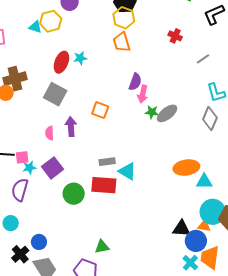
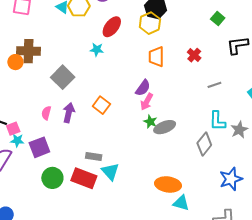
orange trapezoid: (122, 42) -> (156, 57), moved
red ellipse: (61, 62) -> (112, 27), moved
pink square: (22, 157) -> (13, 129), turned -32

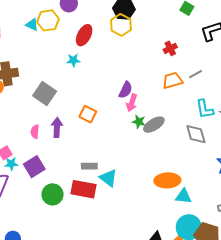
red cross: (194, 55) -> (170, 48), turned 32
orange trapezoid: (156, 57) -> (173, 80), moved, turned 85
gray diamond: (204, 144) -> (196, 134), turned -45

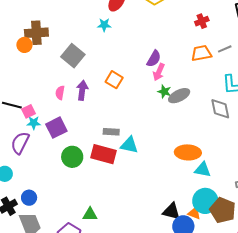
cyan triangle: (108, 178) -> (129, 145), turned -30

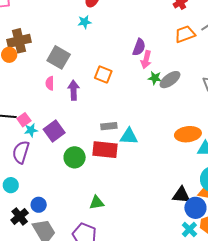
pink semicircle: (60, 93) -> (50, 83), moved
green triangle: (90, 214) -> (97, 203), moved

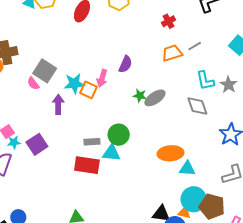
cyan star: (85, 22) -> (74, 84), moved, size x1.5
pink arrow: (146, 60) -> (102, 78), moved
pink semicircle: (50, 83) -> (33, 83), moved, turned -40
green circle: (75, 157) -> (119, 135), moved

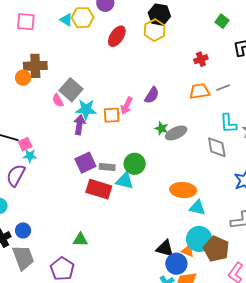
cyan star: (74, 84) -> (86, 109), moved
orange square: (89, 90) -> (112, 115), turned -36
purple square: (37, 144) -> (85, 163), moved

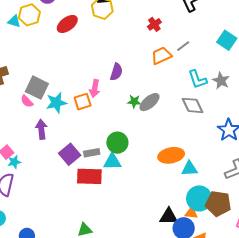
red ellipse: (117, 36) -> (67, 24), turned 35
purple arrow: (79, 125) -> (41, 129), moved

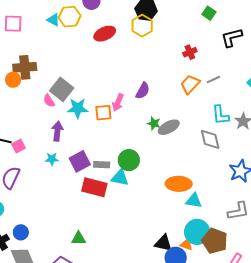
orange trapezoid: (161, 56) -> (190, 84), turned -35
cyan star: (14, 162) -> (52, 159), moved

